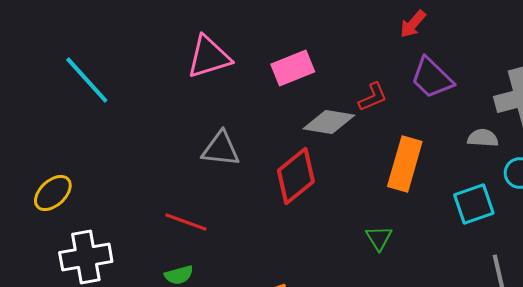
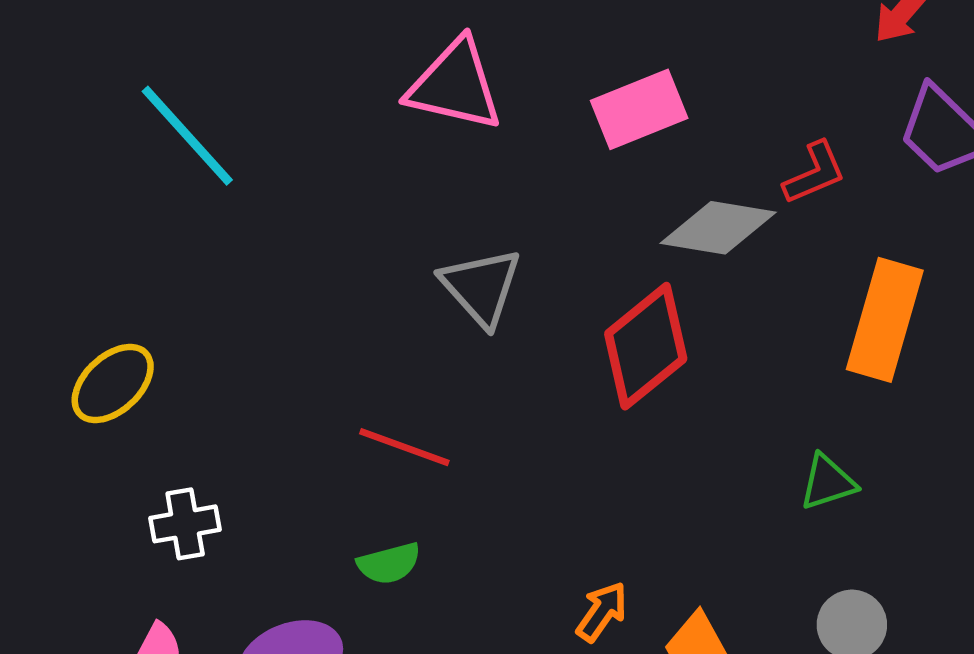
pink triangle: (209, 57) -> (455, 85), turned 30
gray triangle: (221, 149) -> (481, 287), turned 42
green triangle: (379, 238) -> (828, 482), turned 44
white cross: (86, 257) -> (185, 524), size x0.6

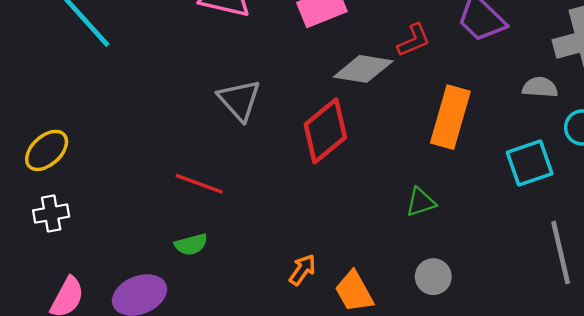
white cross: (185, 524) -> (51, 214), moved

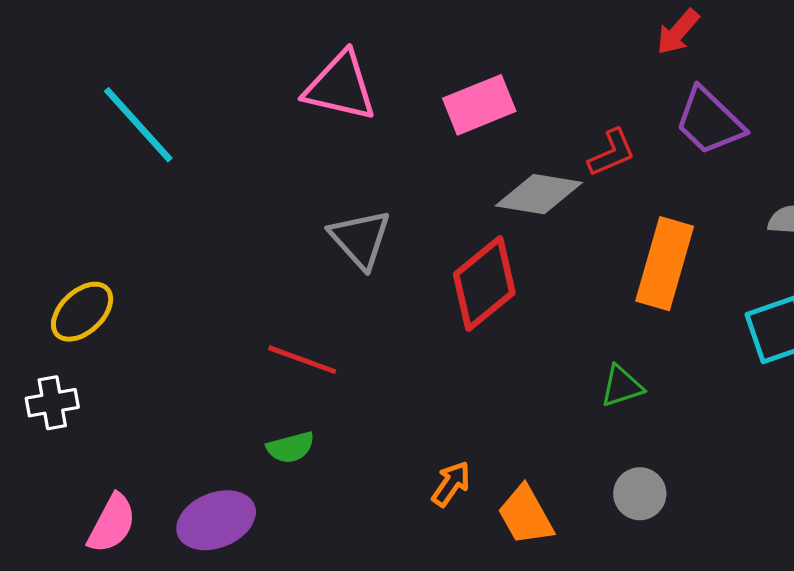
white cross: (51, 214) -> (52, 403), moved

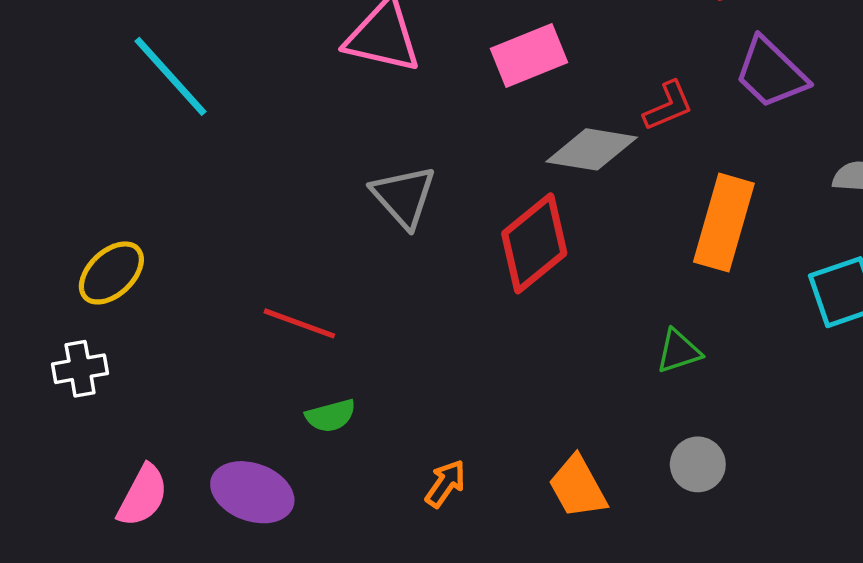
red line: (302, 360) -> (299, 323), moved
orange arrow: (451, 484) -> (445, 484), moved
purple ellipse: (216, 520) -> (252, 492), turned 42

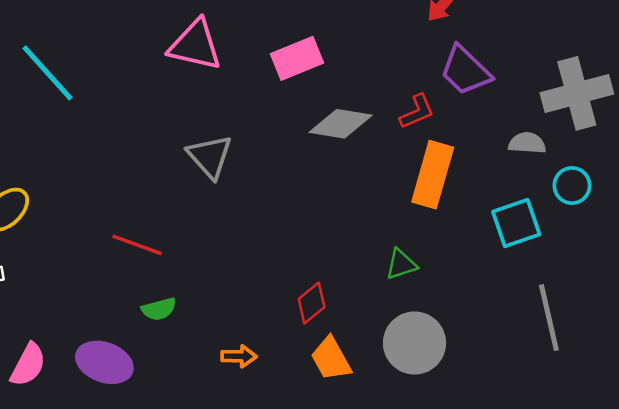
red L-shape: (668, 106) -> (417, 112), moved
red diamond: (534, 243) -> (312, 303), moved, size x0.6
gray circle: (698, 464) -> (415, 343), size x1.6
orange arrow: (445, 484) -> (239, 356), turned 56

